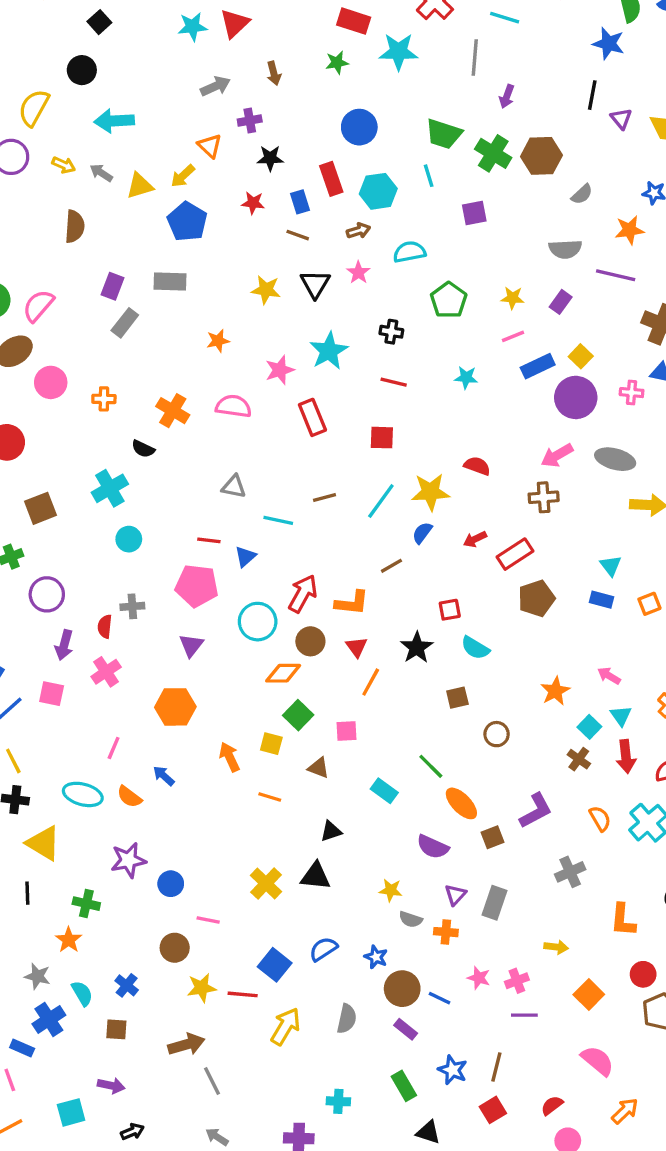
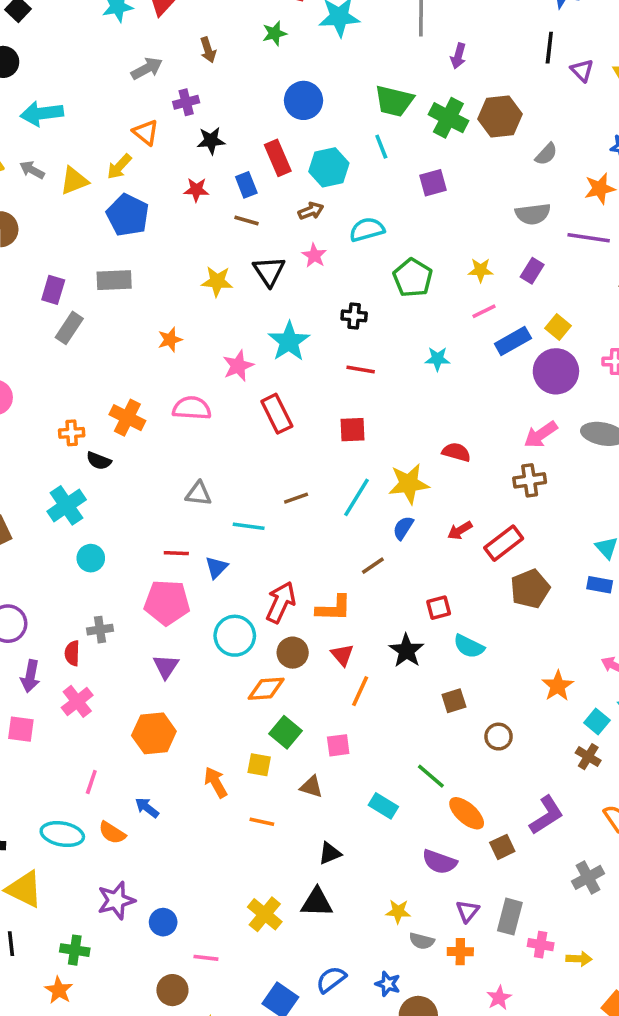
orange cross: (104, 399) -> (72, 433), moved
pink star: (479, 978) -> (499, 998), turned 30
pink cross: (517, 981) -> (541, 945), moved, turned 35

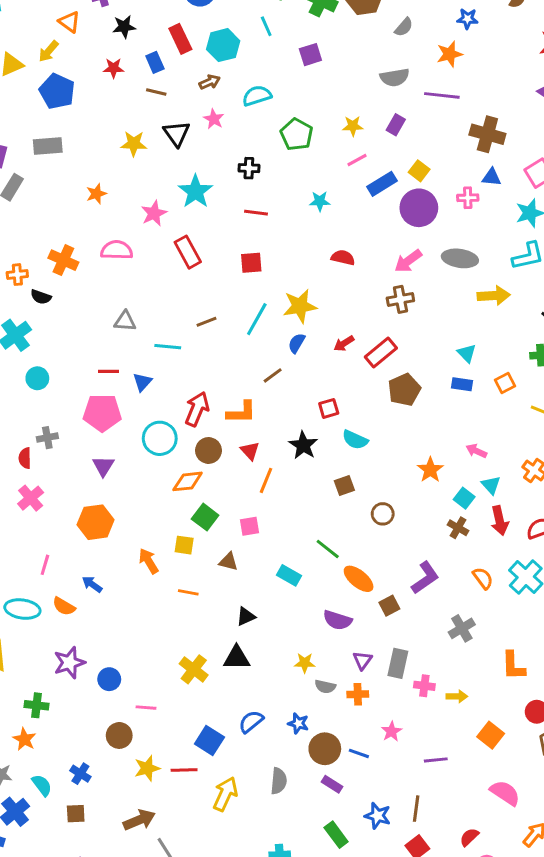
red semicircle: (456, 452) -> (343, 258), moved

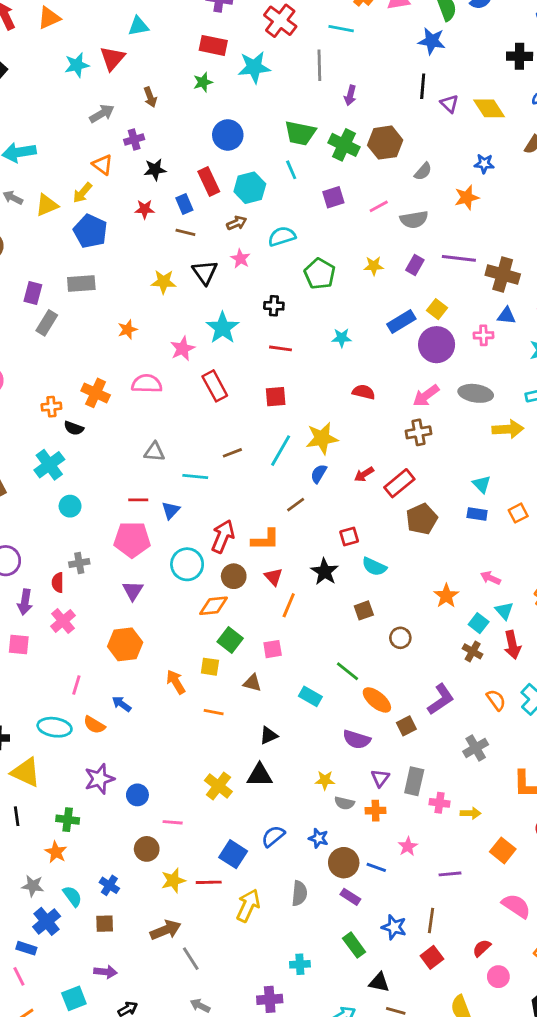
purple line: (442, 95) -> (459, 258), moved
pink line: (357, 160) -> (379, 206), moved

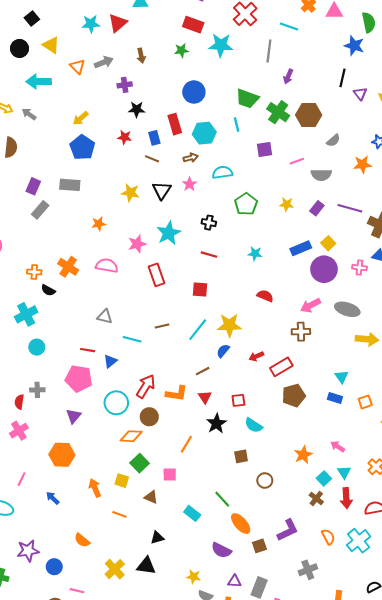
orange triangle: (103, 165) -> (77, 67), moved
yellow triangle: (47, 205) -> (51, 45), moved, turned 48
red triangle: (273, 577) -> (205, 397), moved
orange semicircle: (94, 725) -> (82, 540), moved
purple triangle: (380, 778) -> (234, 581), turned 48

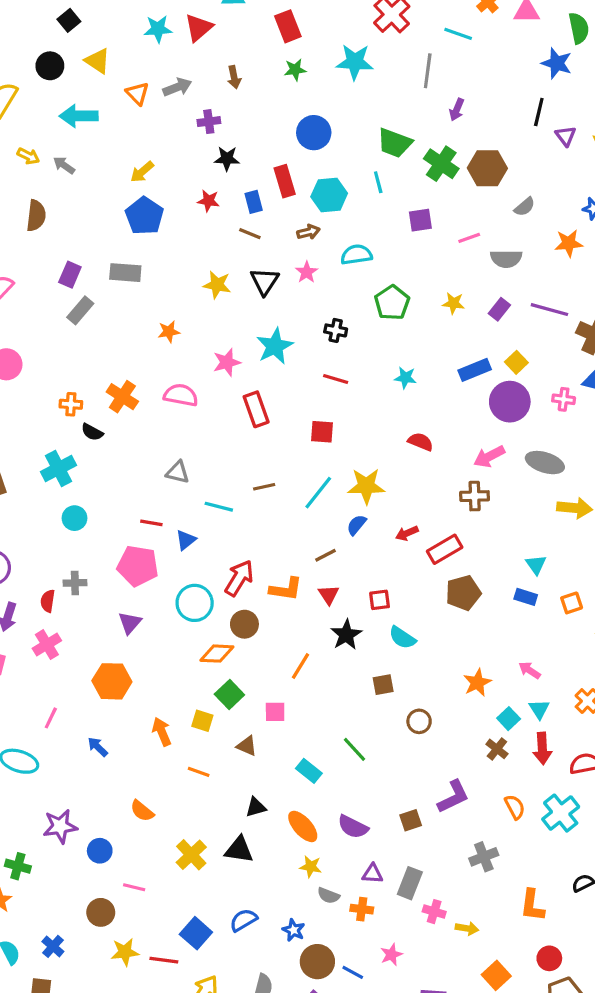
red rectangle: (193, 25) -> (288, 26), moved, turned 48
orange ellipse: (241, 524) -> (303, 826), moved

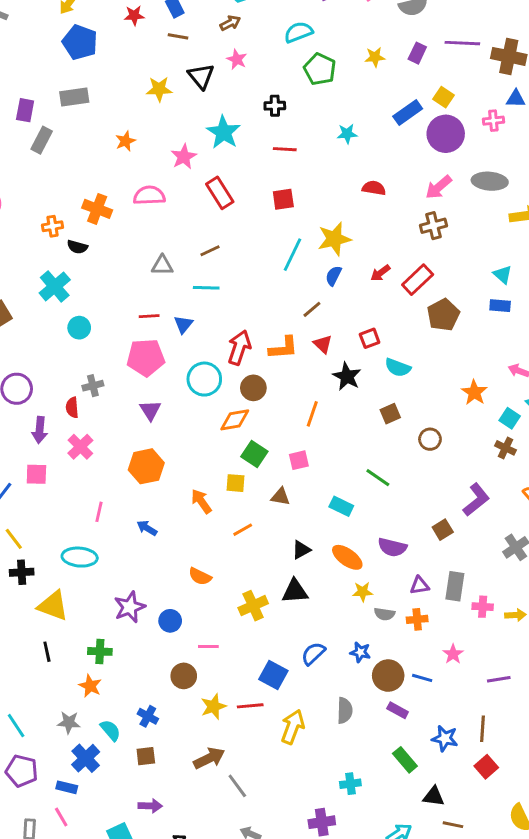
cyan semicircle: (356, 255) -> (298, 32), moved
brown line: (264, 487) -> (210, 251), moved
orange line: (199, 772) -> (243, 530), turned -36
yellow cross: (191, 855) -> (253, 606), turned 32

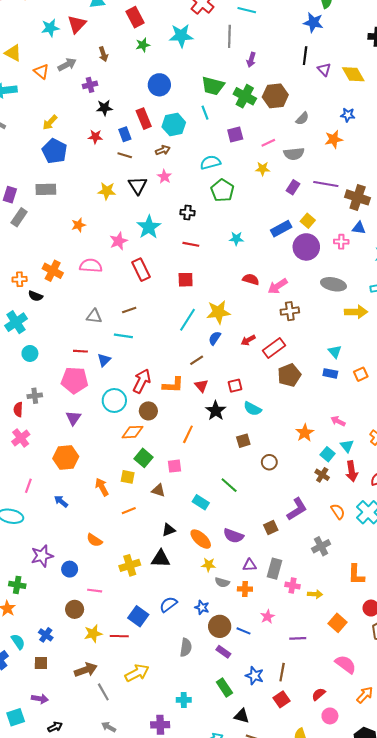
yellow star: (375, 57) -> (263, 169), moved
pink arrow: (439, 187) -> (278, 286), moved
yellow arrow: (293, 727) -> (137, 673), moved, turned 35

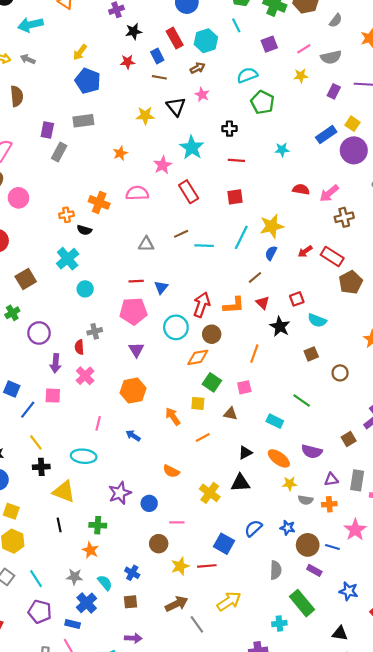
cyan line: (123, 336) -> (204, 246), moved
red rectangle: (274, 348) -> (332, 256), turned 75
yellow cross: (130, 565) -> (210, 493), turned -30
pink star: (267, 617) -> (355, 530), size x1.5
green rectangle: (224, 688) -> (302, 603), moved, size x1.4

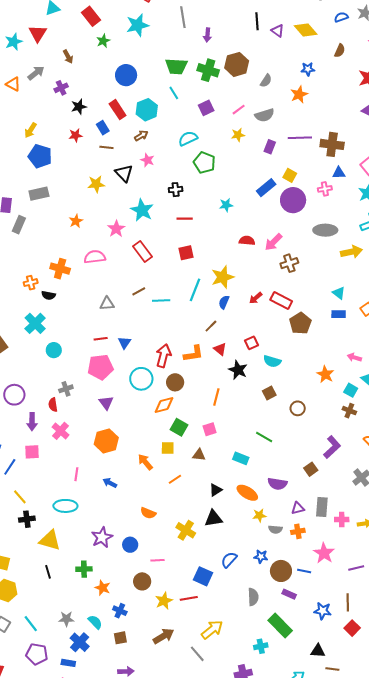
orange star: (90, 550) -> (103, 588), moved
gray line: (197, 624) -> (197, 654), moved

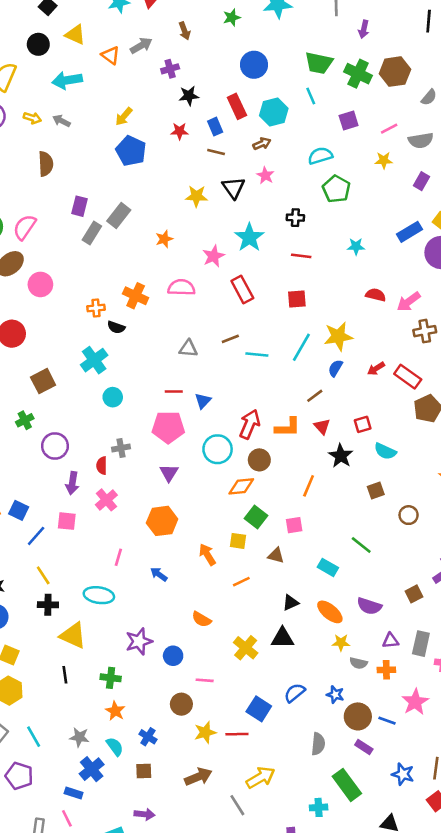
gray rectangle: (39, 194) -> (119, 216), moved, turned -48
orange star: (103, 588) -> (115, 711), moved
purple pentagon: (37, 654) -> (19, 776), moved

